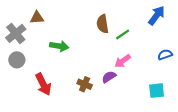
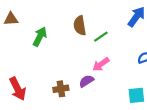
green arrow: (59, 46) -> (40, 37), moved, turned -72
brown cross: (85, 84) -> (61, 89), turned -32

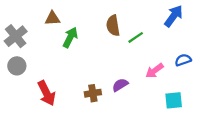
brown triangle: (11, 19) -> (52, 18), moved
pink arrow: (101, 64) -> (155, 71), moved

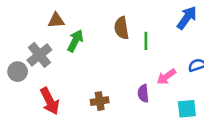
gray cross: (16, 36) -> (39, 55), moved
green line: (136, 37) -> (146, 41), turned -56
purple semicircle: (120, 85) -> (143, 93), moved, turned -63

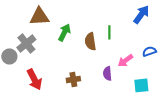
brown triangle: (56, 20) -> (39, 16), size x1.5
brown semicircle: (121, 28) -> (90, 41), moved
green arrow: (75, 41) -> (64, 32), moved

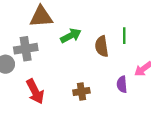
green arrow: (64, 32) -> (71, 36), turned 36
gray cross: (26, 43) -> (26, 49), turned 30

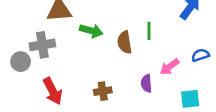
green arrow: (71, 36) -> (91, 31), turned 42

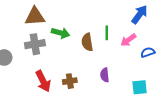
gray cross: (42, 45) -> (35, 44), moved
pink arrow: (170, 67) -> (128, 40), moved
red arrow: (53, 91) -> (43, 81), moved

